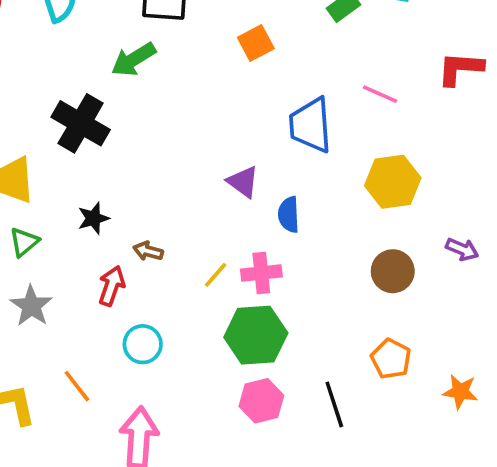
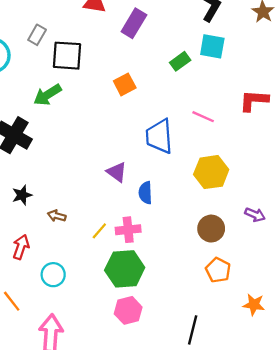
red arrow: (112, 286) -> (21, 247), moved
orange pentagon: (391, 359) -> (218, 270), moved
black line: (334, 404) -> (193, 330), moved, turned 32

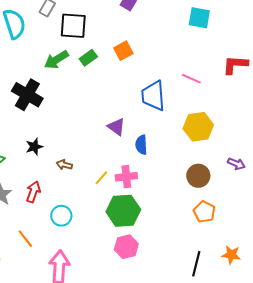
green rectangle: (180, 61) -> (88, 58), moved
orange star: (254, 305) -> (231, 255), moved
black line: (193, 330) -> (196, 264), moved

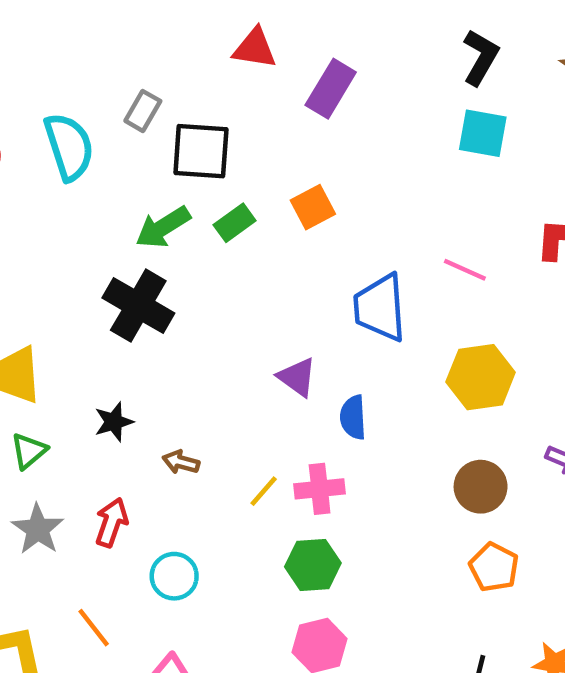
black cross: (27, 95) -> (138, 305), moved
green hexagon: (123, 211) -> (313, 565), size x0.7

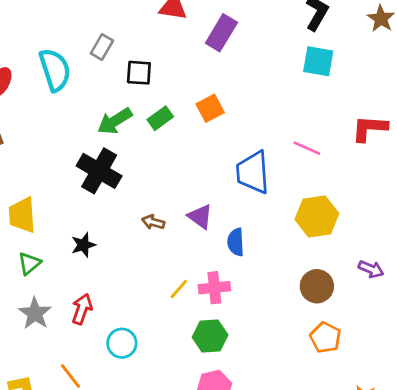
black square: (201, 151) -> (139, 73), size x0.7
brown arrow: (181, 462) -> (153, 222), moved

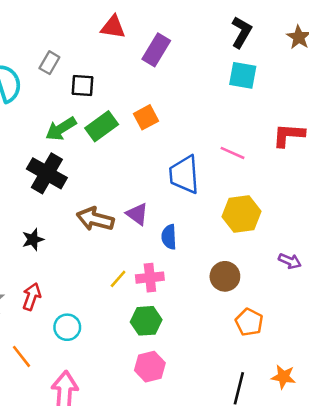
green rectangle: (160, 118) -> (102, 126), size x1.4
brown arrow: (153, 222) -> (95, 219), size x1.8
brown circle: (317, 286) -> (225, 276), moved

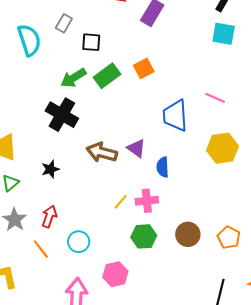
brown circle: (225, 276) -> (188, 234), moved
orange line: (21, 356) -> (41, 249), moved
pink hexagon: (150, 367) -> (115, 274), moved

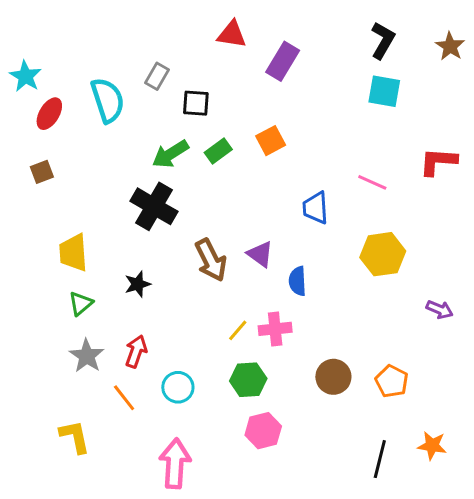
green rectangle: (107, 76) -> (218, 151), size x0.7
blue trapezoid: (175, 116) -> (315, 208), size x0.7
brown arrow: (102, 152) -> (211, 260), turned -132
green hexagon: (144, 236) -> (248, 380), moved
pink hexagon: (115, 274) -> (263, 431), moved

